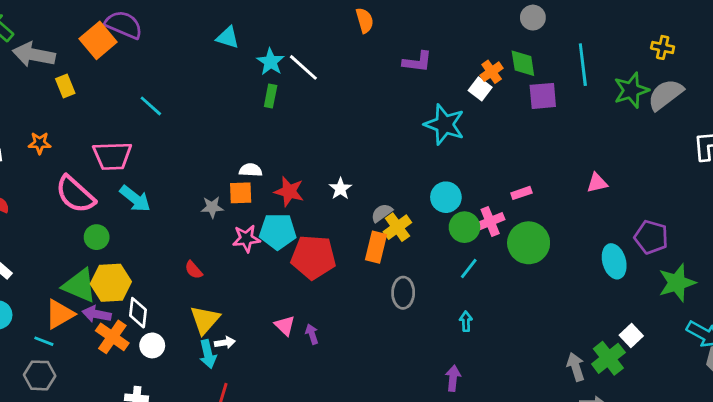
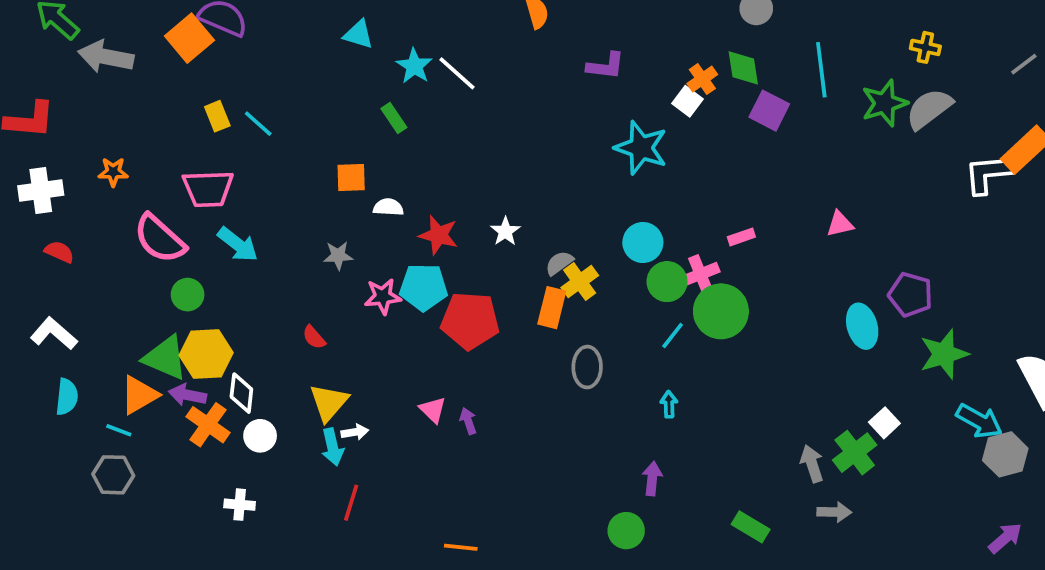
yellow rectangle: (65, 86) -> (217, 116), moved
green rectangle: (271, 96) -> (394, 118), moved, turned -45
purple square: (543, 96) -> (769, 111), turned 32
orange square: (241, 193) -> (351, 177), moved
green circle: (529, 243) -> (721, 311), moved

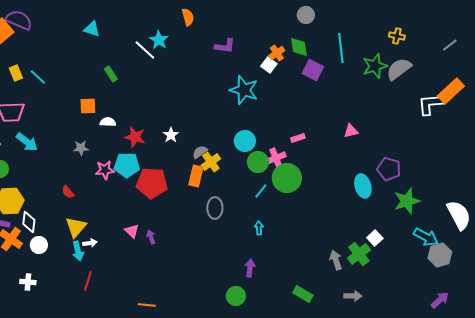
cyan star: (414, 66) -> (159, 40), moved
gray arrow: (834, 512) -> (353, 296), moved

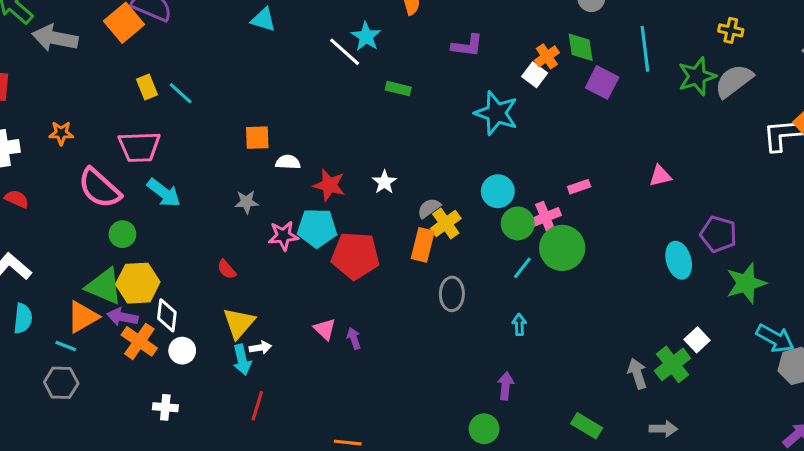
green rectangle: (111, 74) -> (398, 89), moved, turned -42

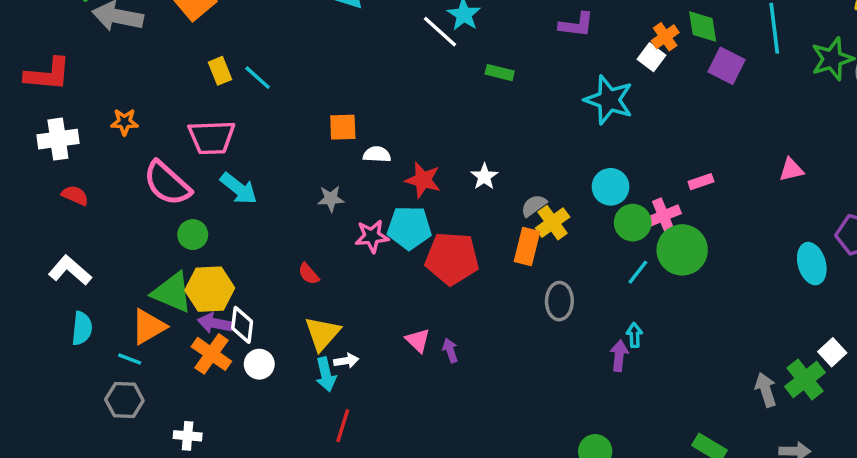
purple arrow: (122, 317) -> (215, 323), moved
purple arrow: (506, 386) -> (619, 356), moved
white cross: (165, 407) -> (188, 436), moved

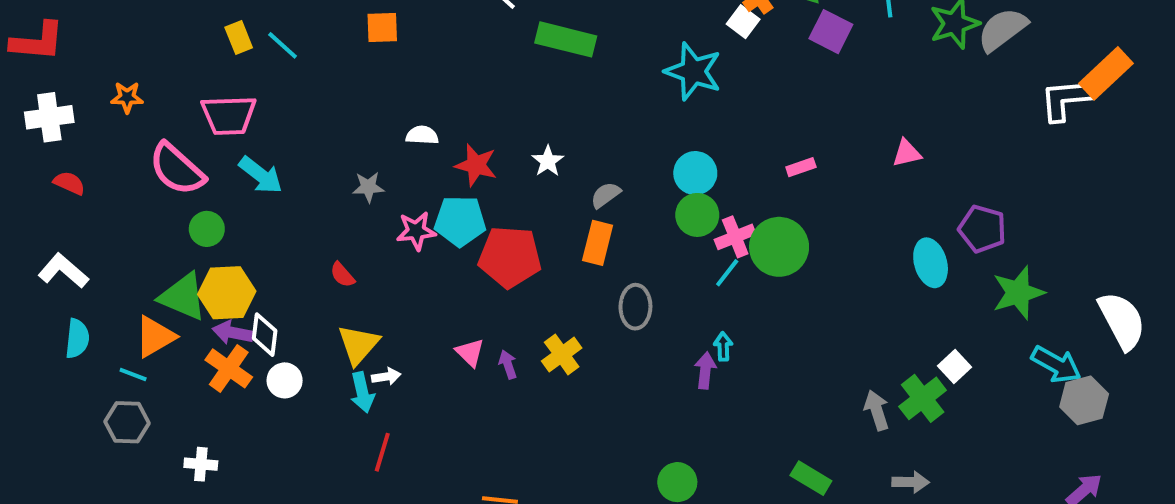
green rectangle: (500, 73) -> (566, 39), size x1.8
orange square: (343, 127) -> (382, 28), moved
pink cross: (663, 216) -> (735, 237), moved
yellow cross: (553, 223) -> (562, 355), moved
green circle: (633, 223) -> (697, 215), moved

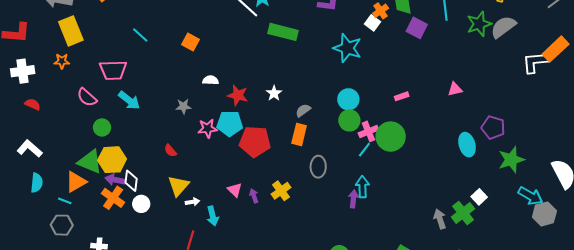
orange square: (382, 28) -> (190, 42), moved, turned 30
yellow rectangle: (239, 37) -> (71, 31), moved, size x1.8
pink semicircle: (177, 169) -> (87, 97), size x0.7
cyan arrow: (723, 347) -> (362, 187), size x1.5
cyan arrow: (362, 392) -> (213, 216), moved

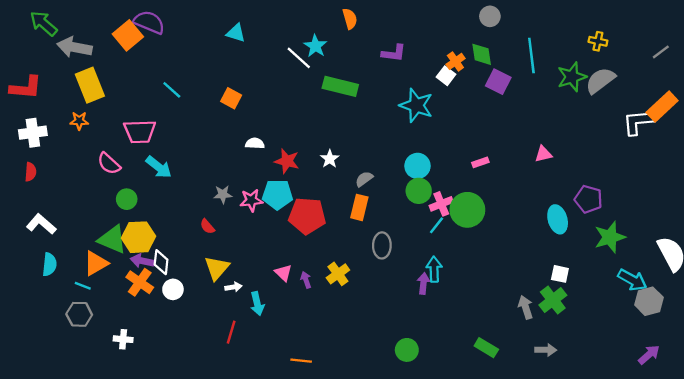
red semicircle: (33, 104) -> (31, 172), moved, turned 70
gray star: (183, 106) -> (223, 194), moved
white square: (479, 197) -> (560, 274), moved, turned -35

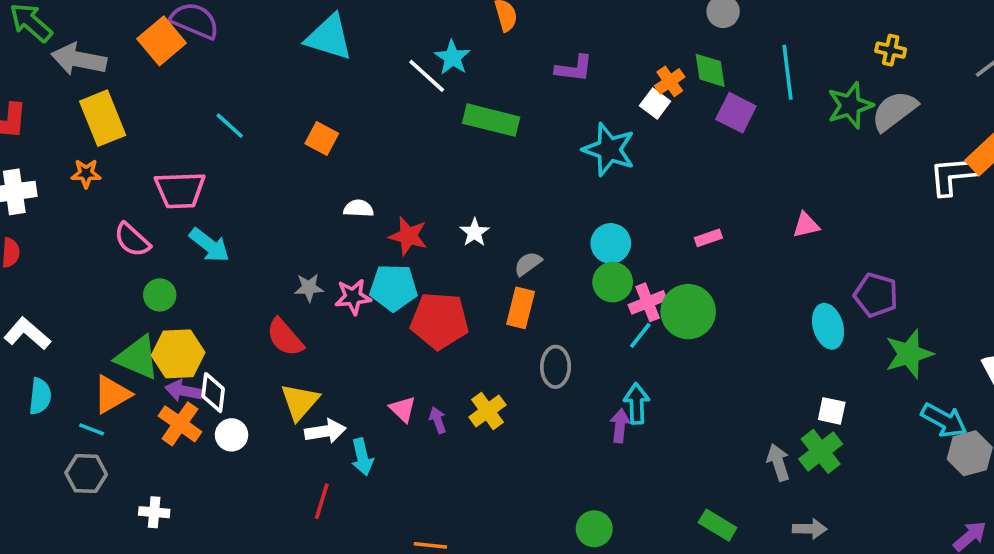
cyan triangle: (236, 33) -> (329, 37), size x1.6
red semicircle: (207, 226) -> (285, 337), size x1.6
white arrow: (233, 287) -> (325, 431), size x1.5

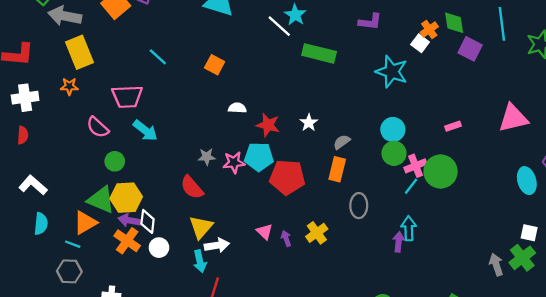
pink triangle: (806, 225) -> (513, 118), size x1.8
cyan arrow: (362, 457) -> (200, 261), moved

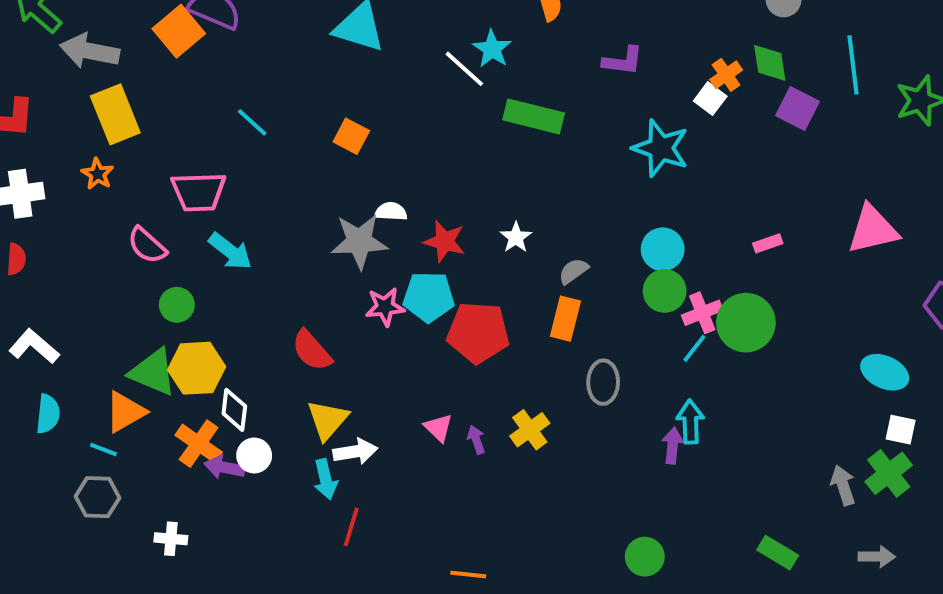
orange star: (69, 86) -> (97, 174), turned 30
gray star: (207, 157) -> (359, 241), moved, size x1.8
cyan ellipse: (527, 181) -> (885, 372), moved, turned -50
purple arrow: (129, 220) -> (224, 467), moved

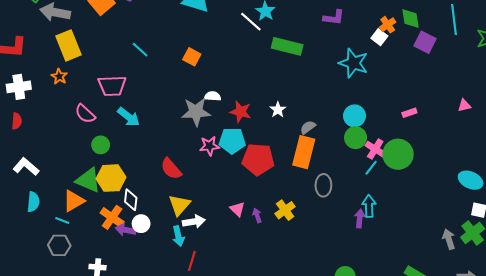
pink triangle: (873, 229) -> (464, 106), size x0.5
pink cross: (702, 313) -> (375, 149), turned -36
orange rectangle: (565, 319) -> (304, 152), size x1.4

